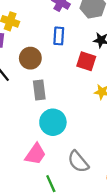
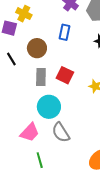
red square: (86, 61) -> (65, 75), moved
gray semicircle: (78, 162) -> (61, 132), moved

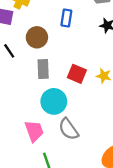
red square: (65, 75) -> (77, 74), moved
pink trapezoid: (30, 132) -> (34, 131), turned -60

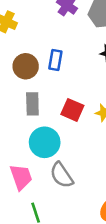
blue rectangle: (66, 18) -> (55, 60), moved

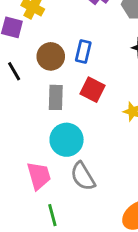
red square: (72, 110) -> (92, 90), moved

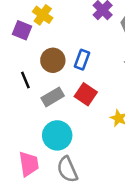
black line: (14, 71) -> (25, 80), moved
gray rectangle: (56, 97) -> (53, 97), turned 50

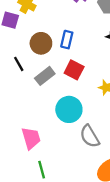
cyan circle: (57, 135) -> (69, 109), moved
gray semicircle: (67, 169) -> (90, 136), moved

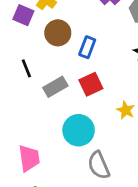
brown circle: (41, 43) -> (58, 33), moved
red square: (74, 70) -> (91, 84), turned 30

